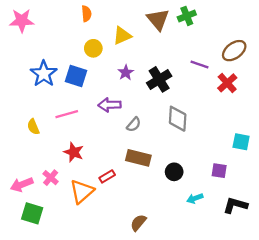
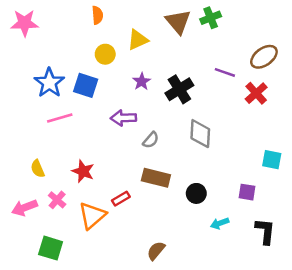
pink line: (67, 114) -> (60, 118), moved
yellow semicircle: (33, 127) -> (38, 169), moved
black L-shape: (235, 205) -> (265, 231), turned 80
green square: (32, 213) -> (51, 248), moved

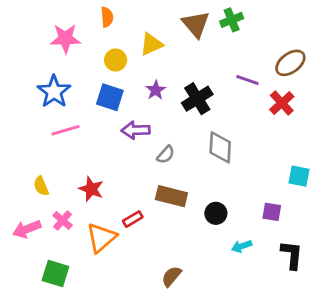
pink star: (25, 23) -> (65, 39), moved
blue square: (86, 85) -> (110, 97), moved

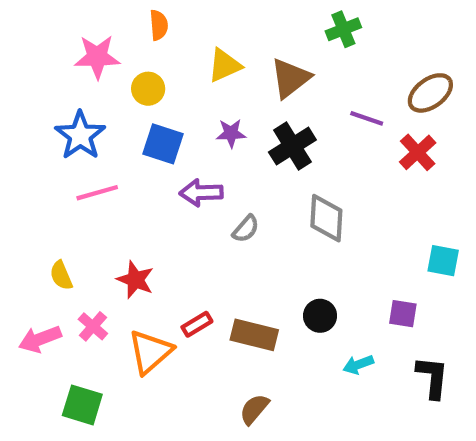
brown triangle: (196, 24) -> (290, 78), moved, turned 32
yellow circle: (116, 60) -> (148, 89), moved
purple star: (156, 90) -> (231, 133), turned 30
brown rectangle: (171, 196) -> (254, 335), moved

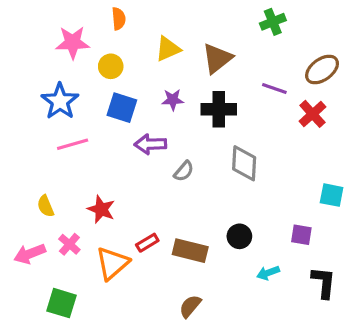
green cross: (343, 29) -> (273, 22), moved
black cross: (292, 146) -> (219, 109), turned 32

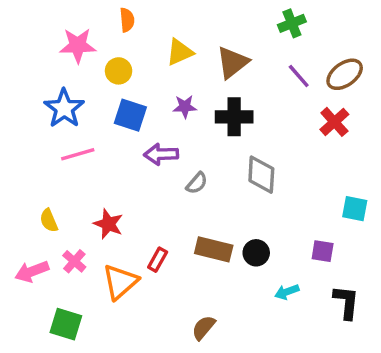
purple line: (274, 89) -> (299, 76), moved, turned 30
red rectangle: (147, 243) -> (158, 260), turned -30
brown rectangle: (190, 251) -> (214, 249), moved

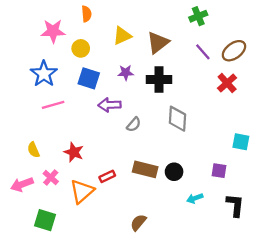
red rectangle: (158, 260) -> (107, 176), turned 35

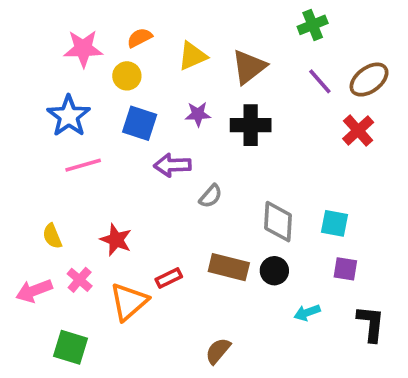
orange semicircle: (86, 14) -> (140, 38), moved, turned -112
gray diamond: (178, 119) -> (278, 222), moved
cyan square: (241, 142) -> (334, 223), moved

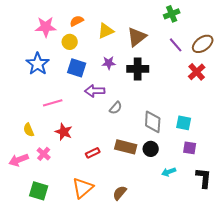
pink line: (83, 165) -> (53, 103), moved
orange triangle: (129, 302) -> (83, 188), moved

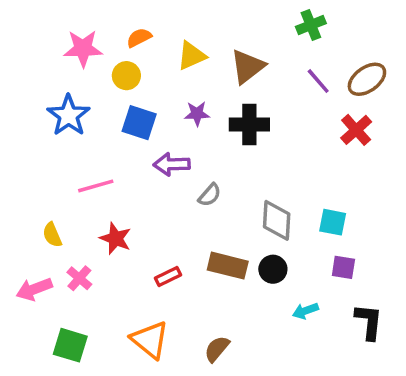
orange triangle: (83, 188) -> (150, 340), turned -40

